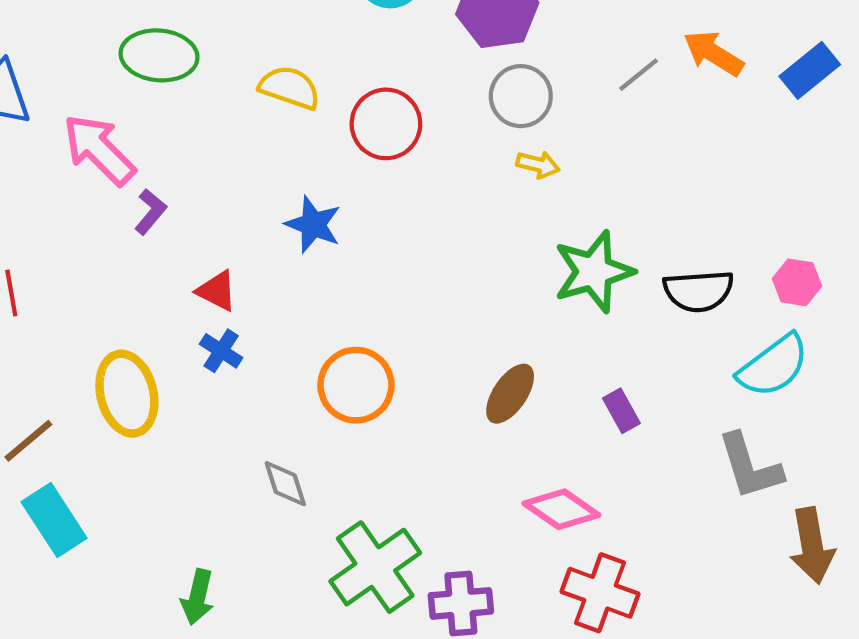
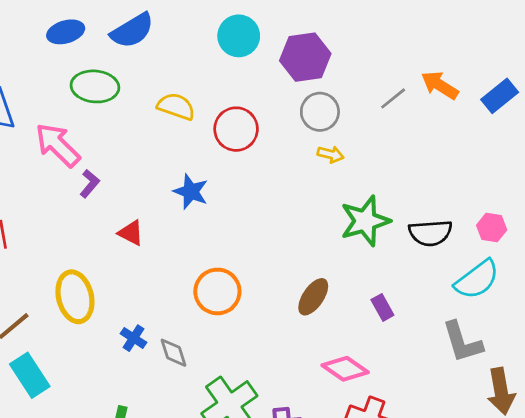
blue cross: (221, 351) -> (134, 338), moved

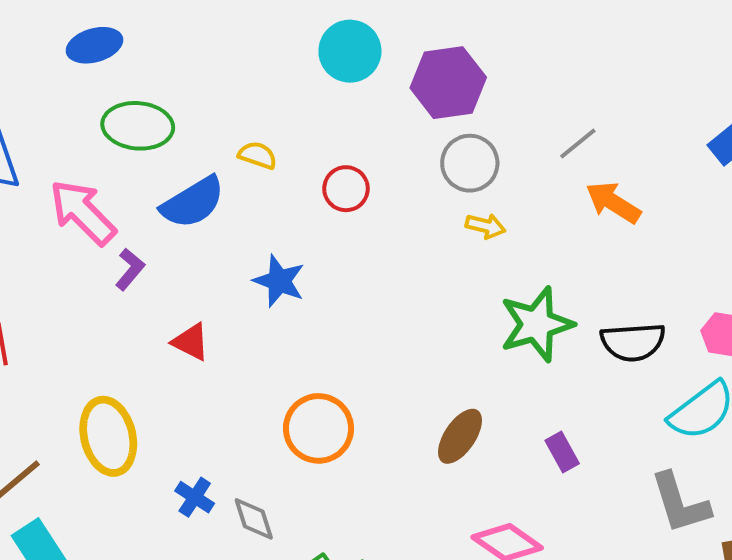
blue semicircle: (132, 31) -> (193, 202), moved
orange arrow: (440, 85) -> (613, 202), moved
yellow semicircle: (176, 106) -> (258, 155), size x0.7
red circle: (236, 129) -> (346, 189), size x0.7

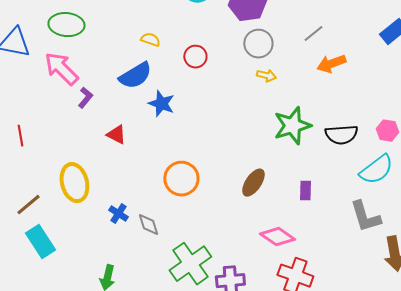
green ellipse: (138, 126) -> (66, 25), moved
blue semicircle: (193, 202) -> (135, 76), moved
orange arrow: (613, 202) -> (331, 64), turned -52
purple rectangle: (562, 452) -> (305, 191), turned 30

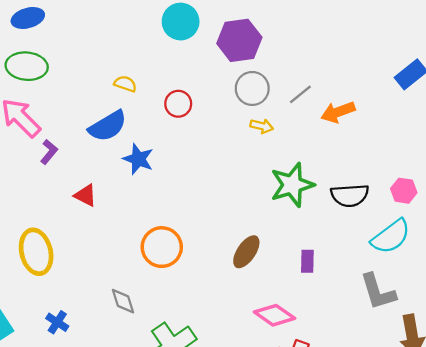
gray line: (313, 34) -> (300, 94), moved
blue cross: (118, 214) -> (57, 322), moved

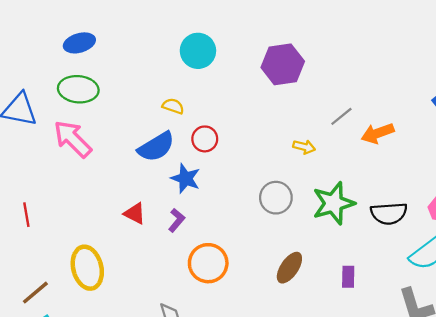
cyan circle: (181, 22) -> (198, 51), moved
gray circle: (252, 88) -> (276, 198), moved
red circle: (178, 104) -> (205, 139), moved
purple L-shape: (49, 152) -> (177, 220), moved

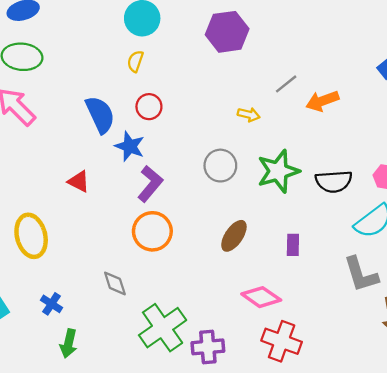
yellow semicircle: (173, 106) -> (135, 61), moved, turned -90
blue semicircle: (156, 147) -> (100, 115), turned -84
purple L-shape: (177, 220) -> (150, 184), moved, size x1.5

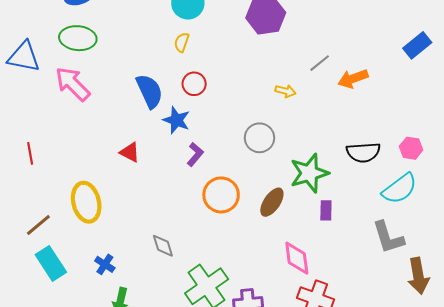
green star: (278, 171) -> (309, 173), moved
purple L-shape: (150, 184) -> (195, 154), size x0.7
orange circle: (152, 231) -> (221, 195), moved
pink diamond: (261, 297) -> (297, 258), turned 48

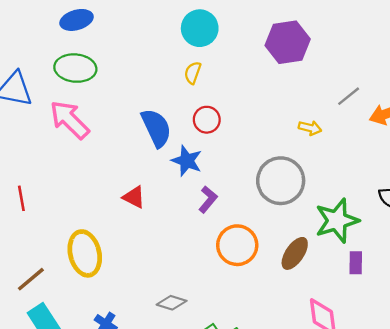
gray circle: (260, 138) -> (281, 181), size x1.4
gray diamond: (163, 246) -> (172, 303), turned -55

